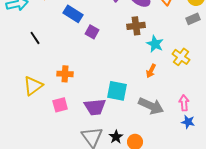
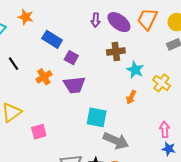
orange cross: (65, 74) -> (44, 77), moved, turned -35
gray arrow: (151, 106) -> (116, 141), moved
purple trapezoid: (95, 107) -> (74, 85), moved

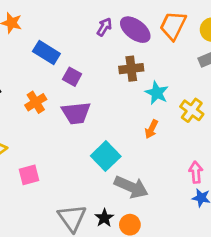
purple arrow: (96, 20) -> (104, 27), turned -152
cyan square: (97, 117) -> (106, 156), turned 35

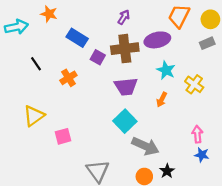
purple ellipse: (135, 30) -> (157, 40), moved, turned -50
brown cross: (131, 69) -> (125, 49), moved, size x1.4
purple trapezoid: (76, 113) -> (126, 87), moved
black star: (104, 218) -> (167, 171), moved

